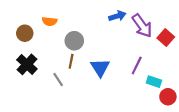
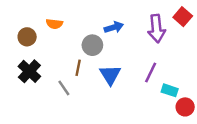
blue arrow: (117, 16) -> (114, 27), moved
purple arrow: (142, 26) -> (157, 29), turned 30
red square: (166, 38) -> (183, 17), moved
gray circle: (74, 41) -> (92, 45), moved

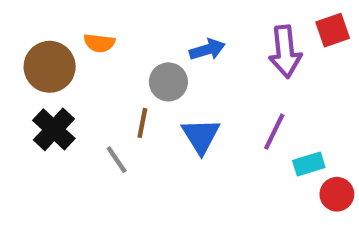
red square: (183, 17) -> (333, 30), turned 30
brown circle: (27, 37) -> (50, 67), size x1.5
cyan rectangle: (170, 90) -> (309, 164), turned -35

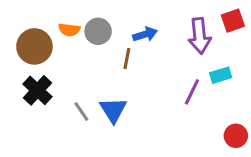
gray circle: (168, 82) -> (98, 31), moved
brown line: (142, 123) -> (127, 59), moved
blue triangle: (201, 136) -> (113, 110), moved
cyan rectangle: (309, 164) -> (221, 75), moved

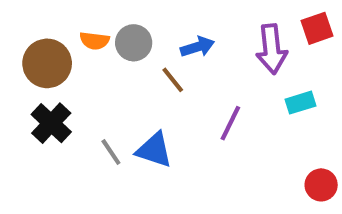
brown line: (127, 59) -> (173, 80), turned -50
purple line: (192, 92) -> (230, 123), moved
blue triangle: (113, 110) -> (154, 150), turned -40

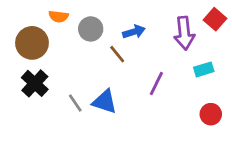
red square: (317, 28) -> (215, 19), turned -30
orange semicircle: (94, 41) -> (59, 16), moved
red circle: (321, 185) -> (211, 114), moved

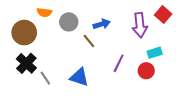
gray line: (75, 103) -> (45, 78), moved
red circle: (211, 114) -> (146, 71), moved

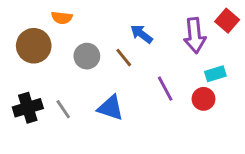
gray circle: (69, 22) -> (87, 56), moved
blue arrow: (102, 24) -> (141, 34), turned -126
black cross: (26, 63) -> (28, 108), moved, turned 30
purple line: (119, 63) -> (165, 89), turned -54

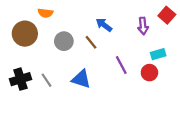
purple arrow: (195, 35) -> (143, 26), size x0.7

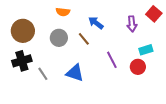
orange semicircle: (45, 13) -> (63, 12), moved
black cross: (20, 79) -> (22, 61), moved

